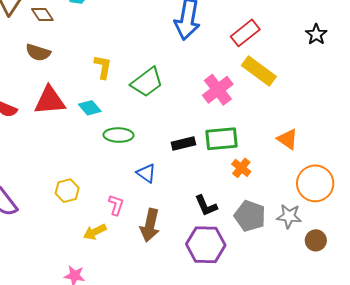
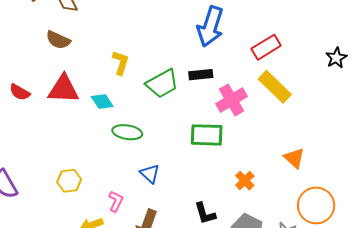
green rectangle: (221, 139) -> (207, 135), moved
black rectangle: (183, 143) -> (201, 75), moved

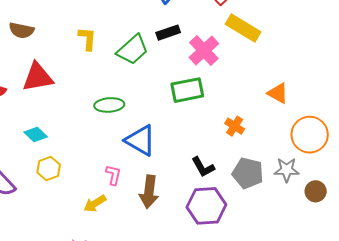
cyan diamond: (102, 101) -> (36, 134), moved
blue triangle: (150, 174) -> (140, 140), size x1.6
yellow hexagon: (69, 181) -> (49, 168), moved

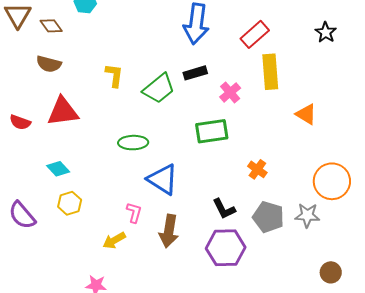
yellow rectangle: (243, 28) -> (270, 72), turned 52
pink cross: (204, 51) -> (230, 92), size x0.7
orange triangle: (278, 93) -> (306, 114), moved
brown circle: (316, 191) -> (331, 272), moved

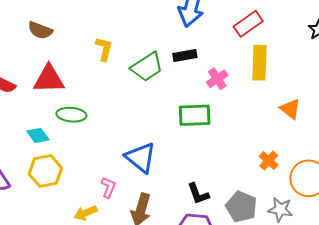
green ellipse: (133, 143) -> (71, 115), moved
orange cross: (257, 169) -> (269, 161), moved
yellow hexagon: (70, 203) -> (45, 171), size x1.4

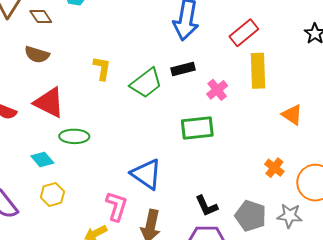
red triangle: (49, 79) -> (49, 102), turned 32
yellow hexagon: (45, 171) -> (52, 194), size x0.7
pink L-shape: (108, 187) -> (117, 206), size x1.4

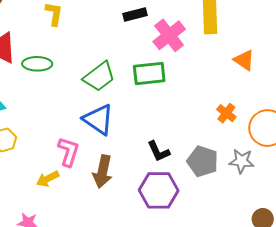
green trapezoid: (146, 83) -> (99, 77), moved
pink cross: (217, 90) -> (169, 35), size x1.5
green ellipse: (74, 136) -> (37, 64), moved

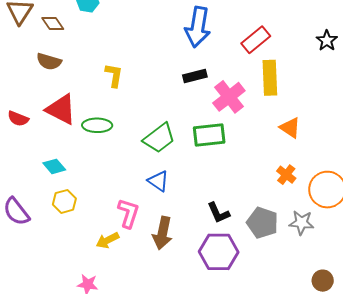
orange triangle: (244, 60) -> (290, 128), moved
blue triangle: (98, 120) -> (158, 181), size x0.7

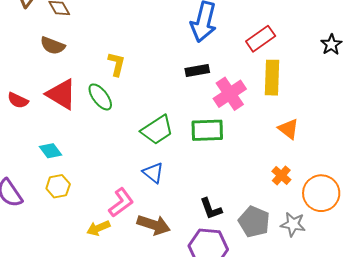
green ellipse: (97, 125) -> (100, 97), moved, turned 48
pink L-shape: (128, 213) -> (121, 203), turned 32
brown arrow: (162, 233) -> (154, 225), turned -88

